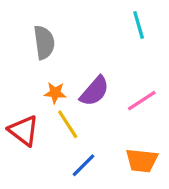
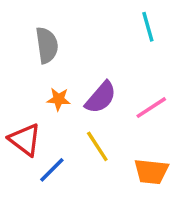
yellow line: (68, 124) -> (97, 146), moved
blue line: (83, 165) -> (52, 170), moved

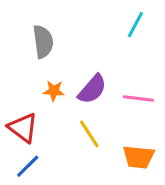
cyan line: (148, 27) -> (135, 25), turned 44
pink line: (151, 108) -> (138, 99), turned 40
blue line: (52, 170) -> (28, 166), moved

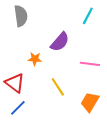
gray semicircle: (43, 42) -> (21, 16), moved
purple semicircle: (92, 89) -> (60, 42), moved
orange trapezoid: (138, 157) -> (90, 102), turned 115

